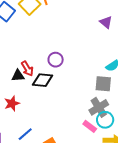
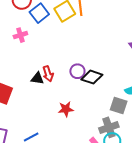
black diamond: (43, 80) -> (92, 77), moved
red star: (12, 103) -> (66, 109), moved

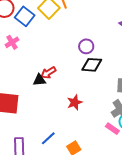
purple circle: (77, 71) -> (86, 46), moved
red arrow: (48, 74) -> (48, 73), turned 91

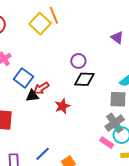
blue square: (25, 16) -> (23, 78), moved
red star: (75, 102) -> (62, 106), moved

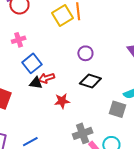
purple circle: (78, 61) -> (85, 53), moved
gray cross: (115, 123) -> (83, 133), moved

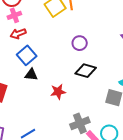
pink cross: (19, 40) -> (14, 15), moved
red arrow: (46, 78) -> (18, 34), moved

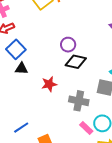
purple circle: (80, 43) -> (68, 45), moved
gray cross: (80, 123) -> (79, 101), moved, turned 36

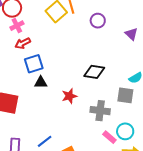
purple circle: (68, 45) -> (98, 21), moved
blue square: (16, 49) -> (34, 64), turned 30

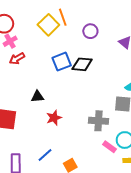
blue square: (34, 64) -> (62, 62), moved
black diamond: (94, 72) -> (82, 64), moved
red star: (69, 96) -> (54, 118), moved

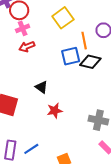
orange line: (63, 17) -> (84, 41), moved
black triangle: (37, 96) -> (41, 87), turned 32
blue line: (45, 155) -> (31, 149), moved

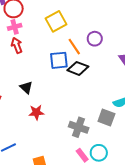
orange line: (84, 41) -> (74, 47), turned -30
red arrow: (27, 47) -> (17, 45), turned 84

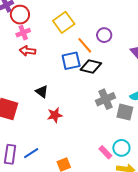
red arrow: (17, 45) -> (27, 51), turned -56
gray cross: (79, 127) -> (105, 99), moved, turned -36

